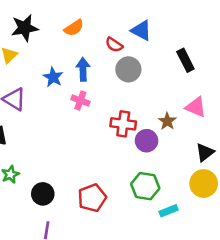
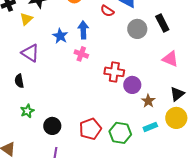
gray circle: (128, 69) -> (137, 29), moved
brown star: (167, 121) -> (148, 101), moved
green hexagon: (145, 186) -> (120, 133), moved
cyan rectangle: (169, 211) -> (150, 127), moved

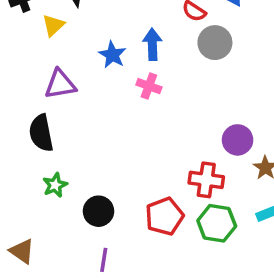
gray circle: (137, 29) -> (215, 43), moved
purple triangle: (30, 53) -> (60, 84), turned -42
red cross: (114, 72) -> (206, 180), moved
black semicircle: (19, 81) -> (41, 133), size x1.5

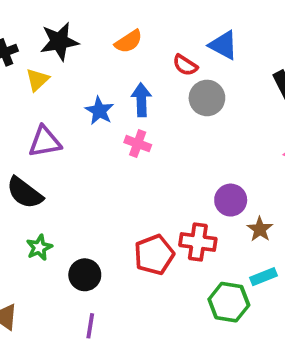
black semicircle: (41, 133) -> (25, 193), turned -42
red pentagon: (165, 216) -> (154, 255), moved
green hexagon: (217, 223) -> (229, 302), moved

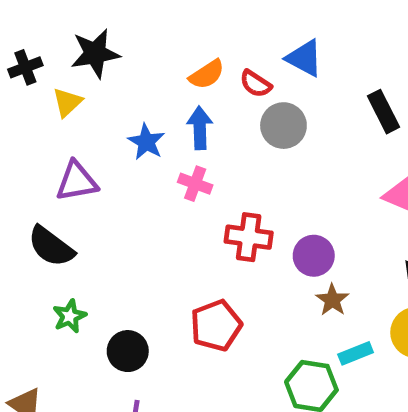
orange semicircle: (129, 41) -> (207, 74), moved
brown star: (260, 229) -> (332, 300), moved
red cross: (198, 242) -> (249, 237), moved

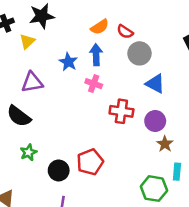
blue triangle: (304, 58) -> (155, 84), moved
red pentagon: (216, 325) -> (90, 162), moved
cyan rectangle: (356, 353) -> (177, 172), turned -63

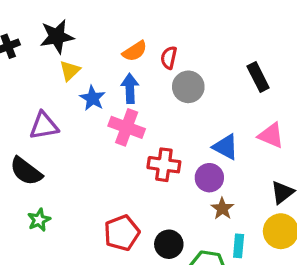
red semicircle: (125, 32) -> (169, 58), turned 70
yellow triangle: (27, 41) -> (70, 71), moved
pink cross: (94, 84) -> (127, 127), size x1.5
blue triangle: (155, 84) -> (226, 147), moved
black circle: (59, 170) -> (169, 244), moved

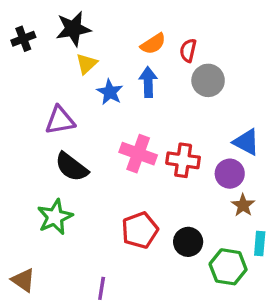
pink cross: (127, 127) -> (138, 154), moved
black semicircle: (26, 171) -> (72, 167), moved
green star: (39, 220) -> (55, 217), size x1.5

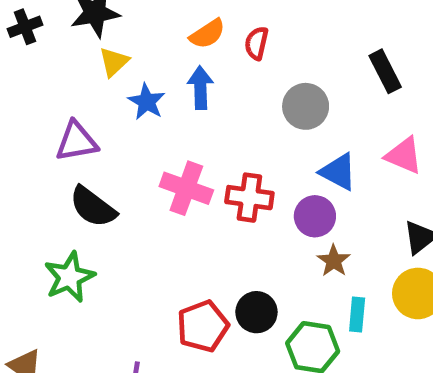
gray circle: (208, 80) -> (306, 106), moved
red pentagon: (140, 230) -> (203, 326), moved

